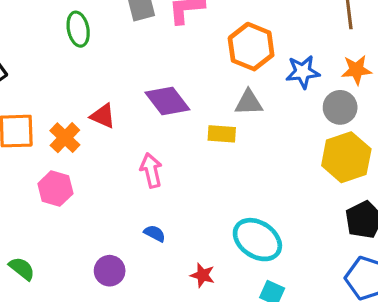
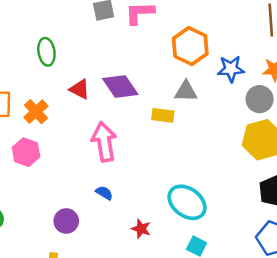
green ellipse: (78, 29) -> (46, 52), moved
red triangle: (103, 116) -> (80, 89), moved
pink arrow: (151, 170) -> (104, 142), size x1.4

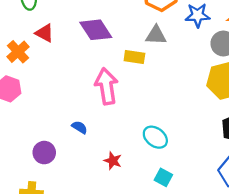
red triangle: (80, 89) -> (45, 33), moved
pink arrow: (104, 142) -> (106, 86), moved
cyan ellipse: (187, 202) -> (155, 137), size x0.7

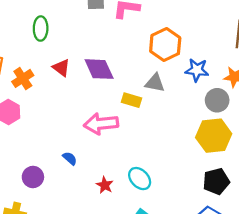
red triangle: (45, 33) -> (61, 68), moved
pink arrow: (106, 86) -> (101, 124), turned -96
red star: (113, 161) -> (105, 185), moved

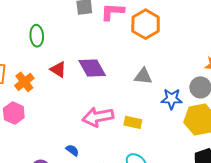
orange hexagon: (165, 45) -> (146, 24), moved
blue star: (197, 70) -> (172, 99), moved
yellow rectangle: (131, 100) -> (133, 122), moved

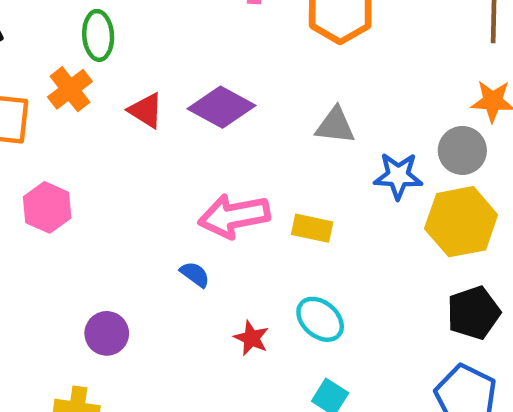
purple diamond: (92, 68) -> (221, 107), turned -32
orange cross: (24, 82) -> (70, 89), moved
blue semicircle: (72, 150) -> (195, 274), moved

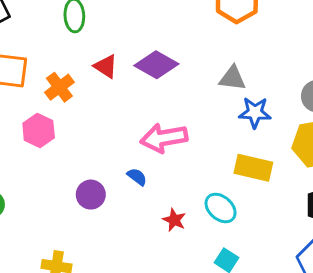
orange cross: (70, 89) -> (59, 87), moved
blue star: (398, 176) -> (255, 113), moved
yellow rectangle: (312, 228) -> (253, 168), moved, size x1.4
purple circle: (107, 333) -> (91, 195), moved

